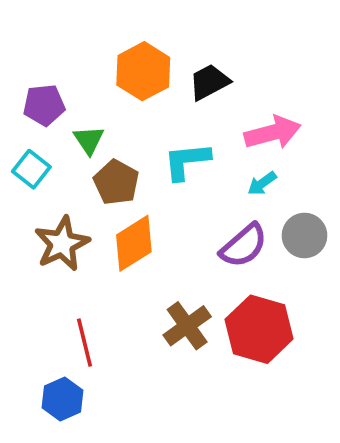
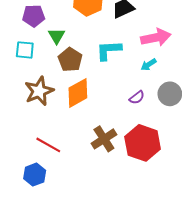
cyan square: (31, 169) -> (25, 50), turned -36
purple semicircle: (244, 246) -> (137, 97), size x0.6
red line: (85, 343) -> (48, 145), turned -50

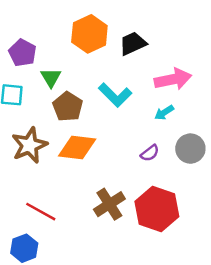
purple pentagon: (34, 16) -> (23, 53), turned 30
cyan L-shape: (109, 50) -> (115, 95), turned -132
orange diamond: (78, 93) -> (77, 148), turned 36

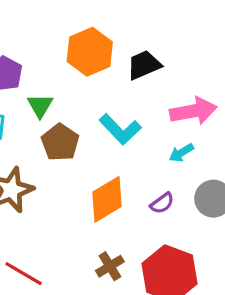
orange diamond: (77, 148) -> (107, 199), moved, turned -39
brown cross: (109, 204) -> (110, 266), size x0.7

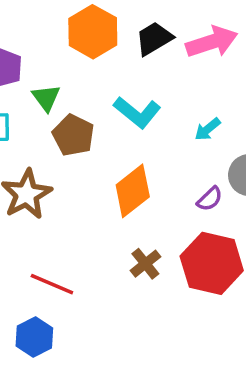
pink arrow: (193, 111) -> (212, 42), moved
purple semicircle: (162, 203) -> (210, 199), moved

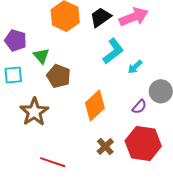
cyan L-shape: (137, 112) -> (113, 51), moved, turned -72

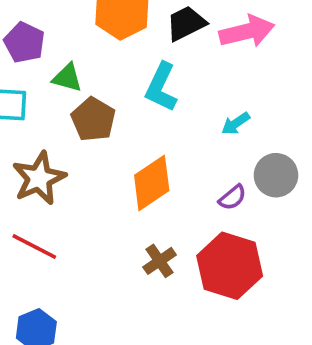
cyan L-shape: (113, 51) -> (161, 87), moved, turned 144
green triangle: (41, 56) -> (67, 78), turned -42
red line: (53, 162) -> (34, 246), moved

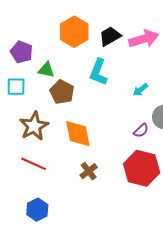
orange diamond: (152, 183) -> (78, 134), moved, turned -64
brown cross: (160, 261) -> (89, 171), moved

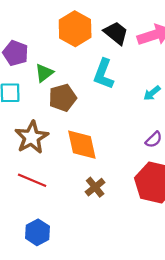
black trapezoid: (110, 36) -> (116, 33), turned 70
green triangle: (46, 70) -> (44, 73), turned -48
brown pentagon: (62, 92) -> (63, 98), turned 30

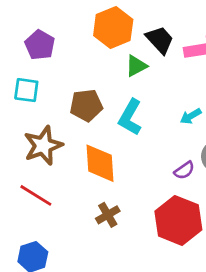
green triangle: (44, 73) -> (136, 66), moved
cyan L-shape: (104, 74) -> (130, 117), moved

